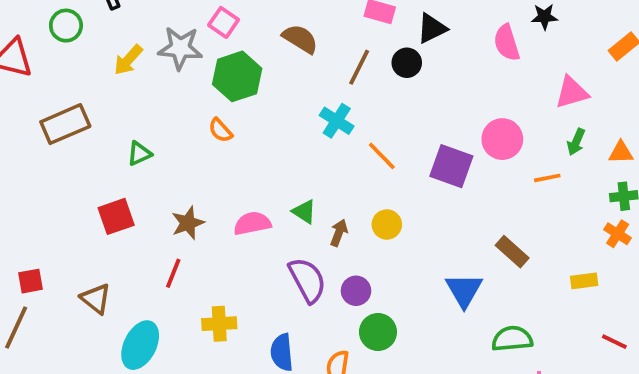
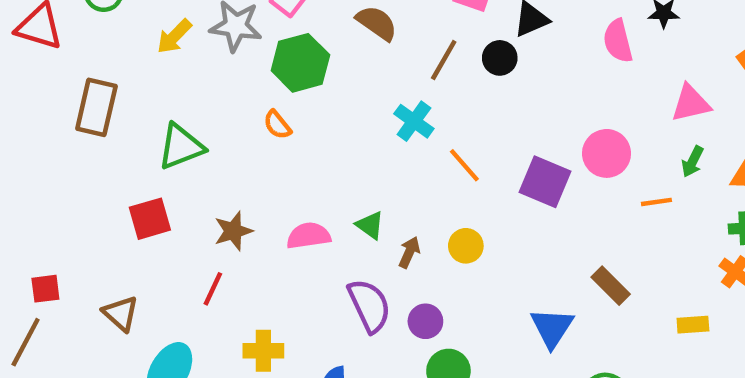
brown rectangle: (65, 124) -> (96, 107), turned -57
green triangle: (139, 154) -> (181, 147), size x1.6

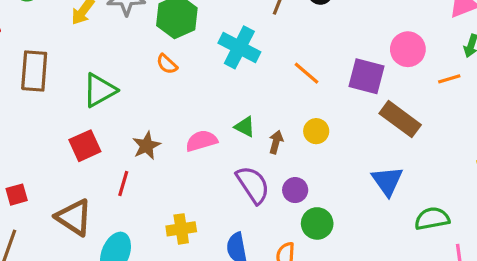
cyan cross: (414, 121) -> (239, 47), moved, size x1.4
brown rectangle: (611, 286) -> (400, 119), moved, size x1.4
red square: (45, 289) -> (17, 195), moved
red line: (213, 289) -> (123, 184), moved
brown triangle: (121, 313) -> (74, 217), size x1.4

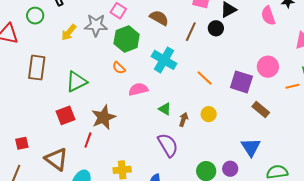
brown rectangle: (400, 119) -> (261, 109), size x0.7
pink semicircle: (201, 141) -> (138, 89), moved
brown star: (146, 146) -> (104, 117), size x1.4
purple circle: (295, 190) -> (230, 169), moved

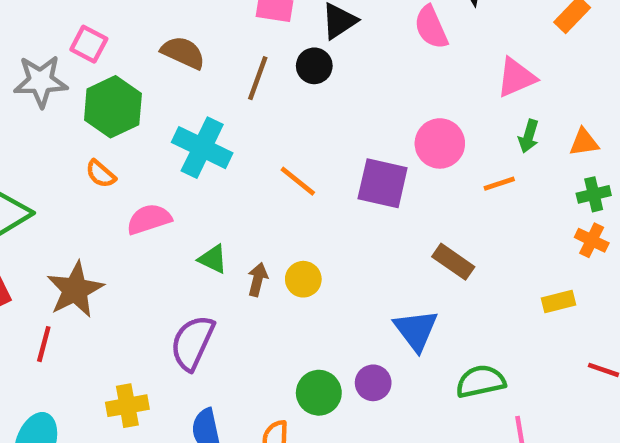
brown rectangle: (261, 109) -> (453, 262), moved
yellow circle: (209, 114) -> (303, 279), moved
purple semicircle: (168, 145) -> (192, 343), moved, turned -120

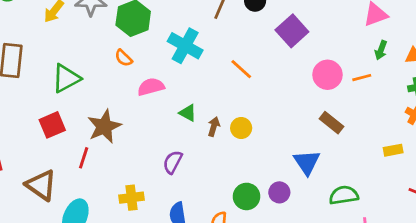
pink circle: (440, 143) -> (327, 75), moved
purple square: (383, 183) -> (292, 31), moved, turned 32
purple semicircle: (192, 343) -> (173, 162), size x0.7

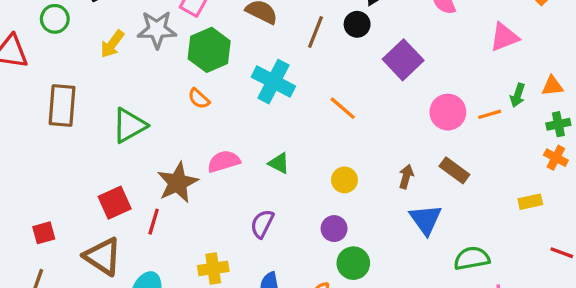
green arrow: (381, 50) -> (518, 95), moved
pink semicircle: (151, 87) -> (224, 161), moved
red square: (52, 125) -> (115, 203), moved
brown arrow: (214, 127) -> (406, 177), moved
purple circle: (279, 192) -> (334, 229), moved

